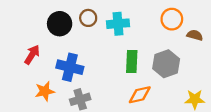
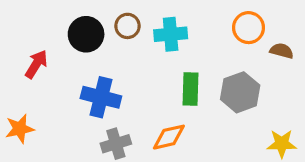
red arrow: (32, 55) -> (36, 64), moved
orange star: (45, 91) -> (20, 129), moved
orange diamond: (140, 95) -> (169, 137), moved

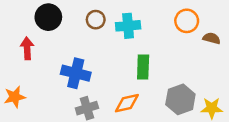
black circle: (86, 34) -> (48, 17), moved
red arrow: (36, 64) -> (27, 48), turned -35
gray hexagon: (240, 92) -> (180, 99), moved

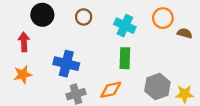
cyan cross: (128, 26) -> (125, 26), moved, turned 30
orange star: (15, 97) -> (23, 75), moved

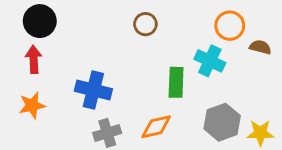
black circle: (42, 15) -> (40, 21), moved
brown circle: (84, 17) -> (145, 24), moved
cyan cross: (125, 26) -> (210, 61), moved

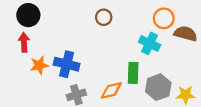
brown semicircle: (260, 47) -> (186, 34), size x1.5
green rectangle: (176, 82) -> (133, 73), moved
orange star: (32, 105) -> (39, 65), moved

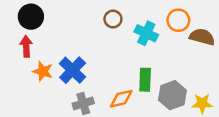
cyan cross: (150, 43) -> (146, 33), moved
blue cross: (67, 64) -> (73, 70), turned 30
orange star: (39, 65) -> (43, 71), turned 30

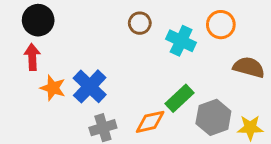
brown semicircle: (202, 37) -> (249, 67), moved
green rectangle: (145, 80) -> (180, 98), turned 45

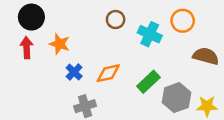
blue cross: (90, 86) -> (74, 72), size x0.6
orange star: (53, 88) -> (59, 44), moved
orange diamond: (150, 122) -> (108, 73), moved

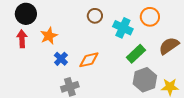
orange star: (59, 44) -> (49, 36), turned 30
brown semicircle: (206, 56) -> (169, 46), turned -50
green rectangle: (148, 82) -> (136, 54), moved

